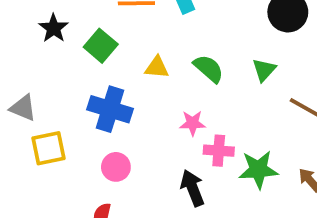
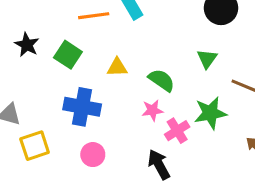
green semicircle: (209, 69) -> (162, 80), moved
pink cross: (219, 151) -> (177, 131), turned -30
green star: (258, 170) -> (210, 113), moved

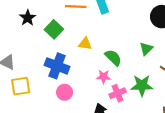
pink circle: (93, 155) -> (65, 92), moved

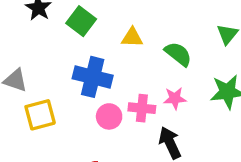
pink star: (104, 77) -> (175, 98), moved
pink cross: (118, 93) -> (142, 108), moved, turned 35

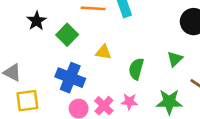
green semicircle: (178, 54) -> (136, 69), turned -120
pink cross: (142, 108) -> (104, 106), turned 30

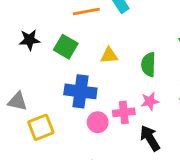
black star: (37, 21) -> (30, 40), turned -30
pink cross: (104, 106) -> (124, 112), turned -36

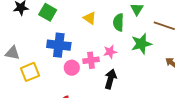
yellow triangle: (109, 55) -> (90, 18), moved, turned 40
green semicircle: (148, 65) -> (118, 22), moved
black arrow: (150, 138) -> (110, 79), turned 48

